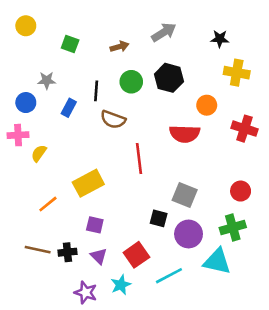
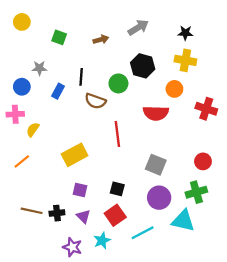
yellow cross: (237, 73) -> (185, 60), moved
green circle: (131, 82) -> (118, 83), moved
orange line: (48, 204) -> (22, 161), moved
black square: (159, 218) -> (117, 189), moved

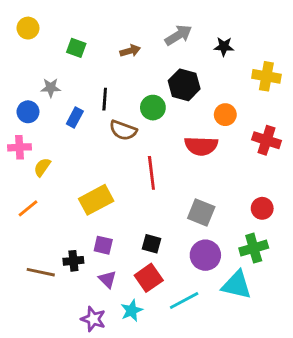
black star: (185, 33) -> (224, 47), moved
yellow cross: (185, 60) -> (266, 76), moved
black cross: (57, 213) -> (73, 261), moved

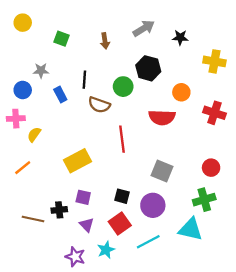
brown arrow: (130, 51) -> (105, 41), turned 98
blue rectangle: (75, 117) -> (60, 95), turned -56
purple circle: (205, 255) -> (153, 205), moved

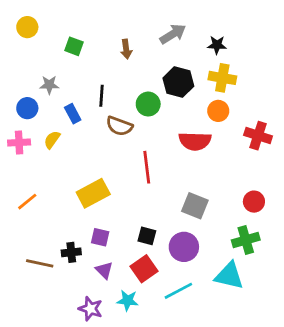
yellow cross: (214, 61) -> (222, 78), moved
yellow semicircle: (34, 135) -> (52, 140), moved
cyan star: (106, 250) -> (128, 300), turned 30

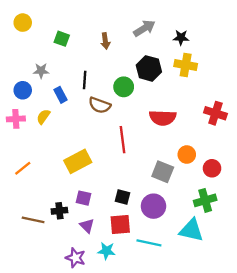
orange circle: (218, 111) -> (187, 155), moved
red square: (144, 269) -> (120, 224), turned 30
cyan line: (178, 291) -> (149, 243), turned 40

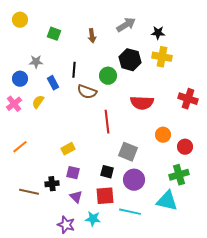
pink cross: (16, 119) -> (14, 104), turned -35
yellow rectangle: (78, 161) -> (68, 149), moved, size x0.6
gray square: (163, 172) -> (128, 152), moved

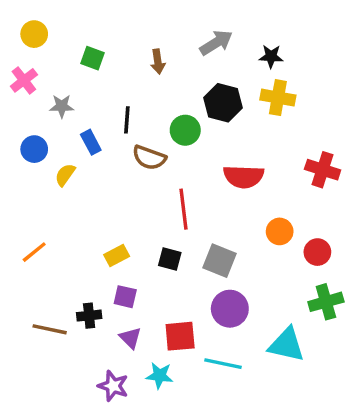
blue circle: (20, 79) -> (34, 149), moved
pink cross: (14, 104) -> (24, 80), moved
black square: (107, 172) -> (170, 259), moved
green cross: (179, 175) -> (326, 302), moved

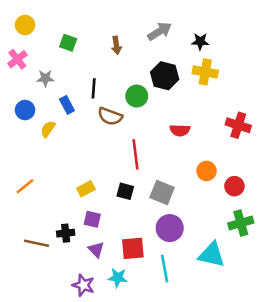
red semicircle: (244, 177) -> (180, 130), size x0.7
cyan line: (223, 364) -> (165, 269), turned 68

